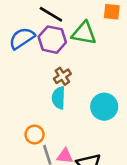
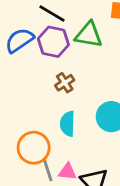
cyan semicircle: (59, 98) -> (68, 124), moved
orange circle: (35, 135) -> (34, 148), size x1.5

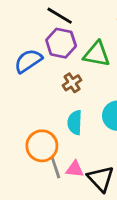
green triangle: (89, 35) -> (97, 54), moved
blue semicircle: (19, 40) -> (28, 61), moved

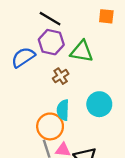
orange circle: (42, 146) -> (50, 126), moved

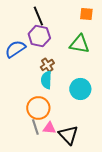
black line: (50, 19) -> (38, 16), turned 36
green triangle: (82, 51) -> (79, 44), moved
cyan semicircle: (63, 110) -> (46, 80), moved

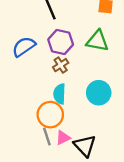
purple hexagon: (39, 36) -> (61, 42), moved
cyan semicircle: (46, 80) -> (59, 94), moved
pink triangle: (49, 128) -> (63, 138), turned -32

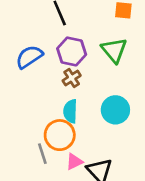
green triangle: (98, 41) -> (114, 50), turned 40
gray line: (47, 137) -> (42, 154), moved

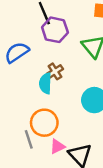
purple hexagon: (72, 51) -> (55, 30), moved
cyan semicircle: (70, 111) -> (45, 83), moved

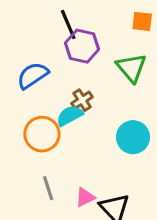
cyan semicircle: (45, 83) -> (70, 116), turned 60
orange circle: (44, 123) -> (42, 134), moved

